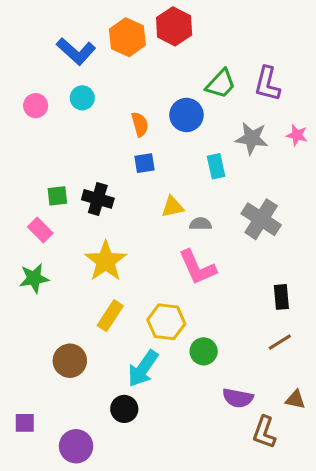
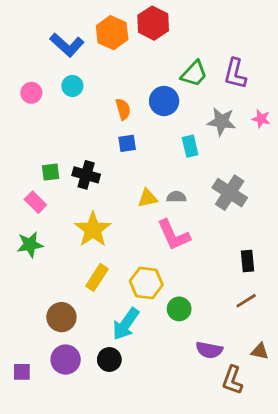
yellow triangle: (172, 207) -> (148, 198), moved
purple circle: (76, 446) -> (66, 360), moved

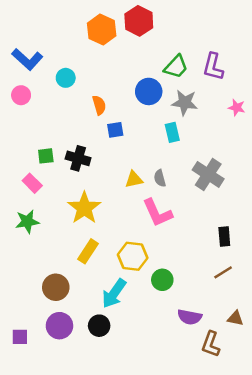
blue L-shape: (67, 45) -> (27, 59), moved
pink circle: (31, 93) -> (21, 95), moved
orange semicircle: (123, 109) -> (99, 105), moved
gray star: (221, 122) -> (185, 103), moved
gray semicircle: (176, 197) -> (160, 178), turned -105

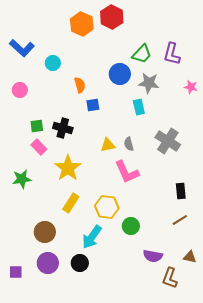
pink circle: (21, 95) -> (20, 90), moved
pink rectangle: (32, 183) -> (39, 147), moved

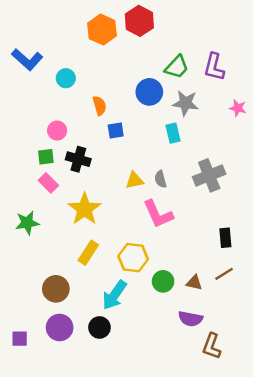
pink circle: (20, 90) -> (57, 131), moved
gray cross: (168, 141) -> (209, 175), turned 35
brown triangle: (190, 257) -> (194, 283), moved

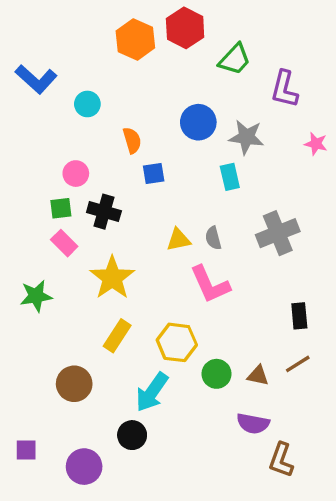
green trapezoid: (177, 67) -> (235, 59), moved
purple circle: (60, 327) -> (84, 467), moved

